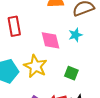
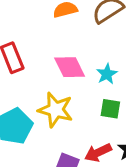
cyan star: (75, 35) -> (107, 74), moved

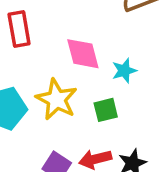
green square: (110, 109) -> (106, 110), moved, turned -35

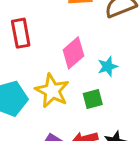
pink diamond: (83, 54) -> (73, 53), turned 64

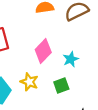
yellow star: (52, 91) -> (29, 82), size x0.7

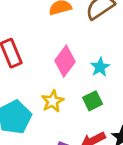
yellow star: (29, 82) -> (53, 101), turned 30

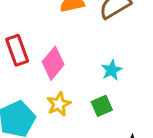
pink diamond: (65, 61) -> (53, 63), moved

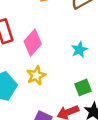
green square: (102, 106) -> (83, 87), moved

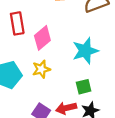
cyan star: (79, 50) -> (85, 51), size x1.6

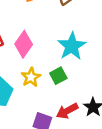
green square: (84, 87) -> (58, 76), moved

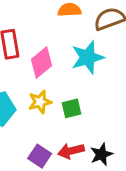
cyan star: (72, 46) -> (88, 57), moved

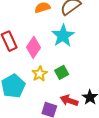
red arrow: (71, 151) -> (69, 101), turned 48

